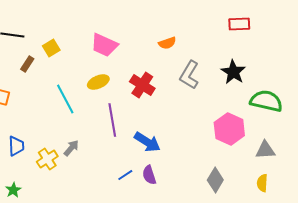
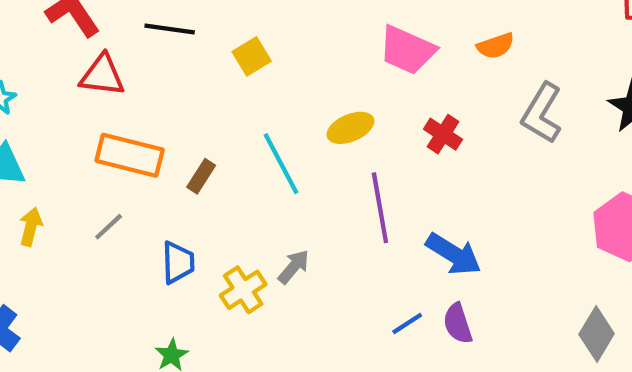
pink trapezoid: (104, 45) -> (407, 50), moved
brown rectangle: (27, 64) -> (201, 176), moved
red cross: (142, 85) -> (443, 134), size x0.7

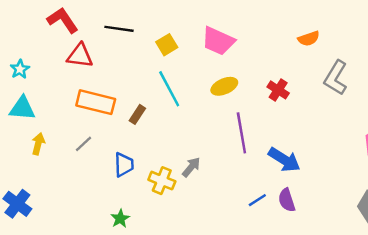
pink trapezoid: (407, 50) -> (218, 41), moved
cyan line: (281, 164) -> (169, 89), moved
yellow cross: (243, 290) -> (162, 181), turned -35

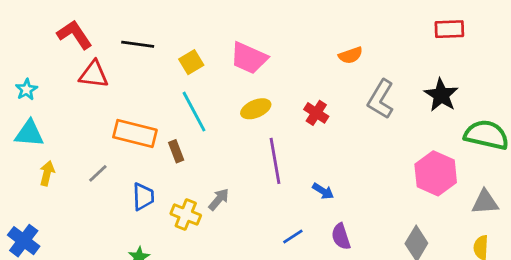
orange rectangle: (96, 102) -> (135, 133), moved
brown rectangle: (137, 114) -> (176, 151), moved, turned -54
blue arrow: (284, 160) -> (323, 191), size x0.6
purple semicircle: (287, 200) -> (341, 236), moved

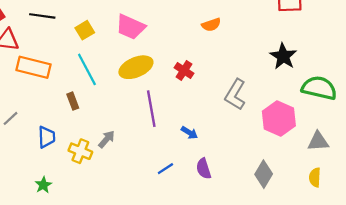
gray L-shape: (381, 99) -> (235, 94), moved
yellow ellipse: (256, 109) -> (136, 67), size x1.4
orange rectangle: (135, 133) -> (33, 67), moved

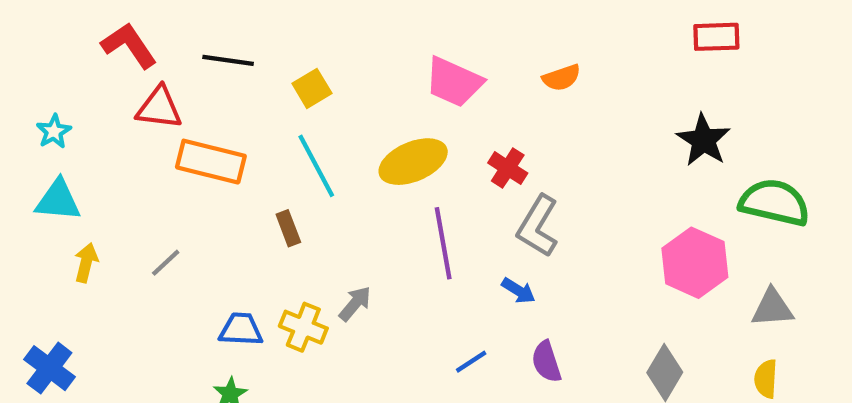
pink trapezoid: (131, 27) -> (454, 82), moved
gray L-shape: (235, 94) -> (538, 226), moved
blue trapezoid: (47, 137) -> (241, 329), moved, turned -85

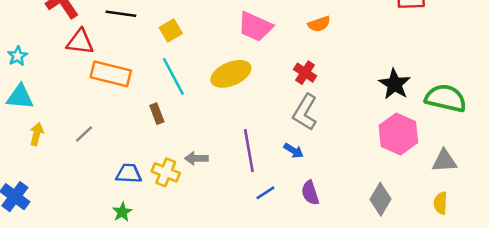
black star: (703, 140) -> (395, 84), moved
red cross: (508, 168) -> (305, 73), moved
purple line: (443, 243) -> (249, 151), moved
gray arrow: (355, 304) -> (196, 158), turned -130

